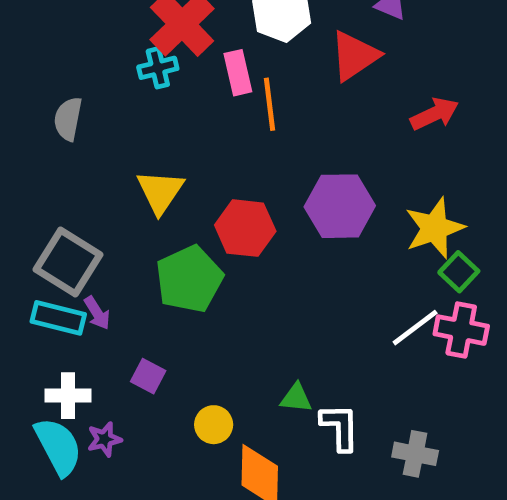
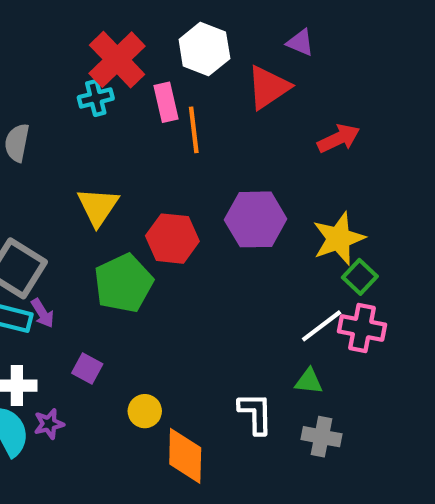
green triangle: (296, 398) -> (309, 381), moved

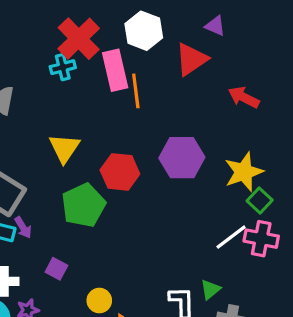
pink rectangle: (166, 102) -> (115, 70), size x1.4
red arrow: (339, 138) -> (244, 97), turned -128
green triangle: (309, 381) -> (210, 289), moved, turned -45

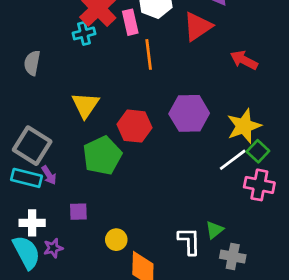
pink rectangle: (115, 70) -> (130, 22), moved, size x0.7
white line: (231, 237) -> (233, 160), moved
purple square: (56, 269) -> (78, 212), turned -30

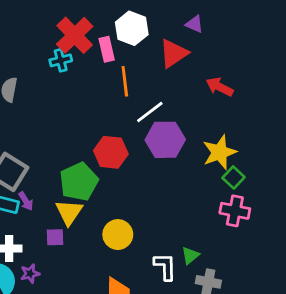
yellow triangle: (85, 105) -> (69, 212), moved
white line: (233, 160) -> (150, 112), moved
yellow circle: (116, 240) -> (118, 235), moved, size x1.4

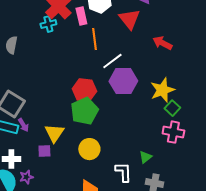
red triangle: (174, 53) -> (129, 19), turned -35
green pentagon: (79, 182) -> (84, 111), moved
green triangle: (190, 255) -> (145, 157), moved

